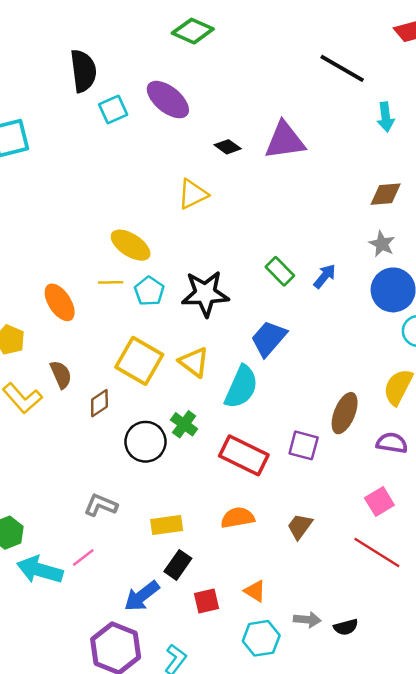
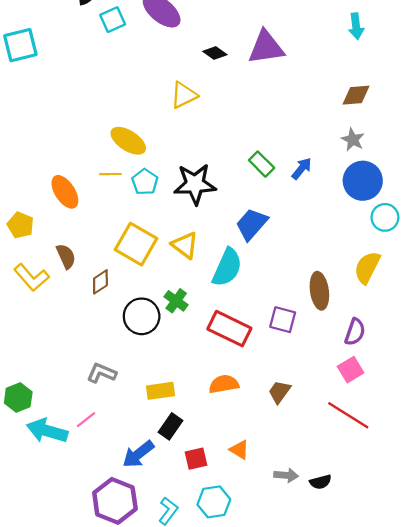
brown ellipse: (345, 413) -> (319, 291), turned -30
purple semicircle: (392, 443) -> (355, 332), moved, turned 100
cyan hexagon: (261, 638) -> (214, 502), moved

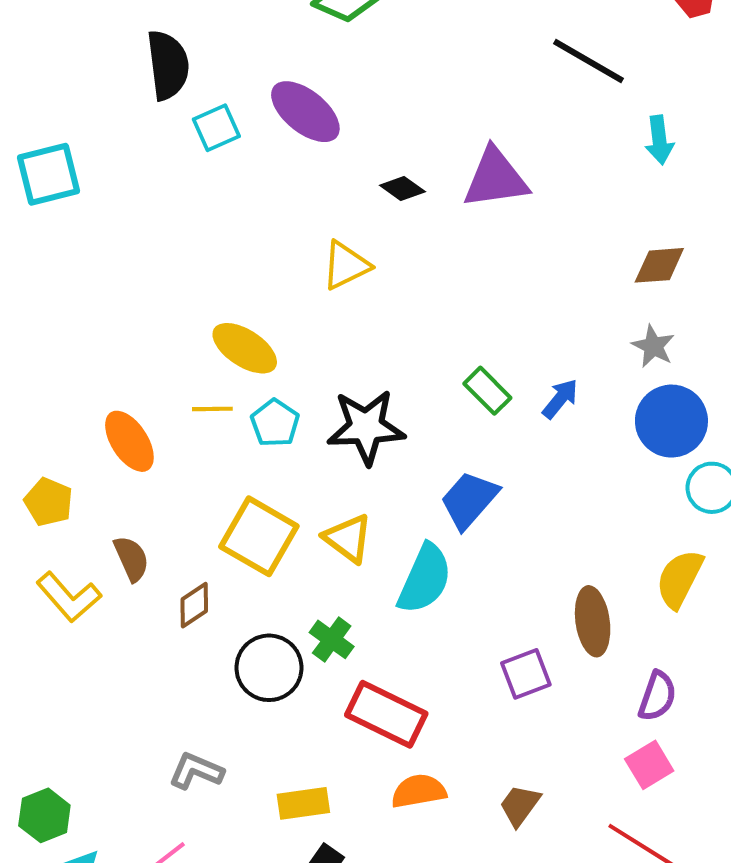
purple square: (283, 320) -> (526, 674), turned -36
red rectangle: (229, 329) -> (386, 714), moved

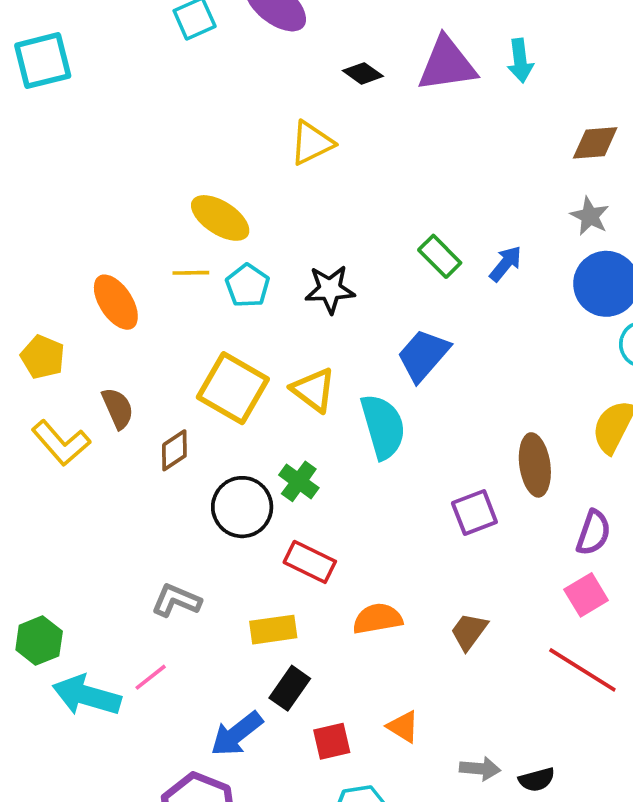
cyan arrow: (659, 140) -> (520, 61), moved
black star: (366, 427) -> (330, 289), size x0.7
cyan semicircle: (425, 579) -> (383, 427), turned -40
red rectangle: (386, 714) -> (310, 562), moved, size x0.7

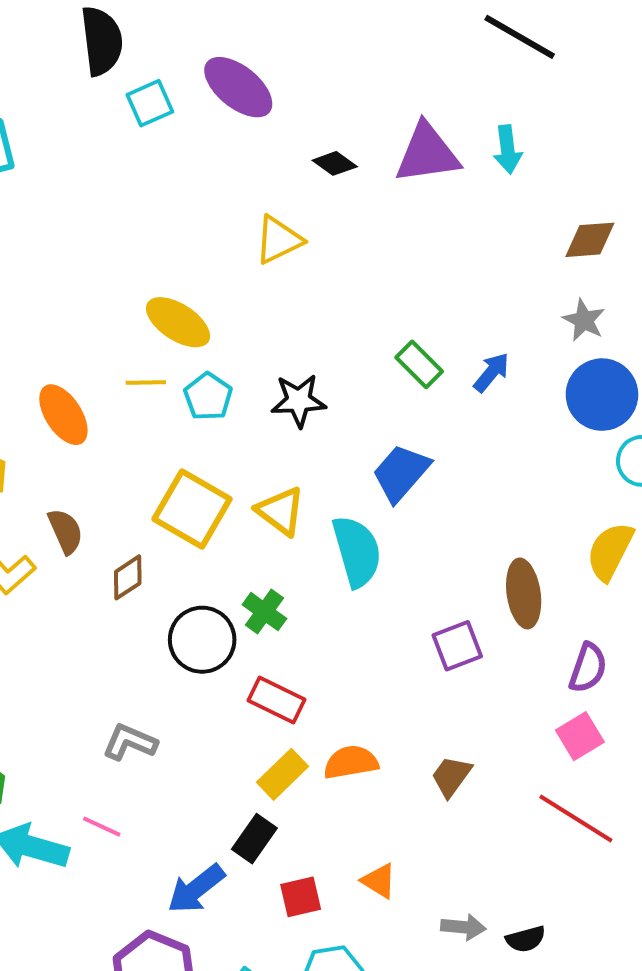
yellow rectangle: (273, 630) -> (282, 774), moved, turned -36
pink line: (151, 677) -> (102, 827), turned 63

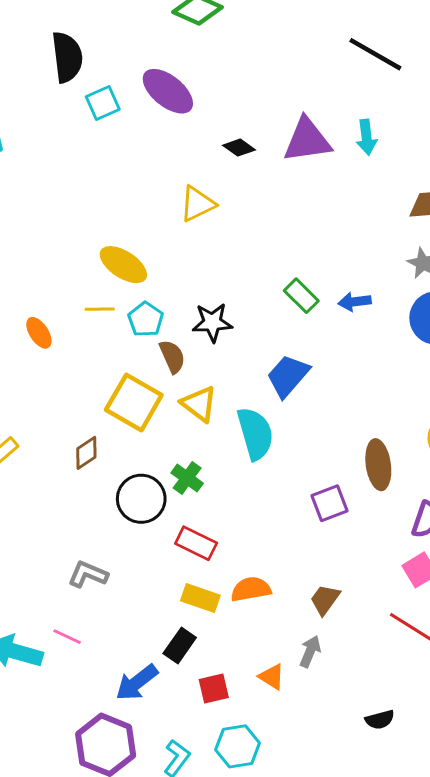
blue arrow: (491, 372) -> (355, 302), turned -136
orange ellipse: (63, 415) -> (39, 333), size x0.7
brown semicircle: (65, 531) -> (172, 357), moved
yellow rectangle: (282, 774) -> (200, 598), turned 63
gray arrow: (463, 927) -> (310, 651), moved, turned -72

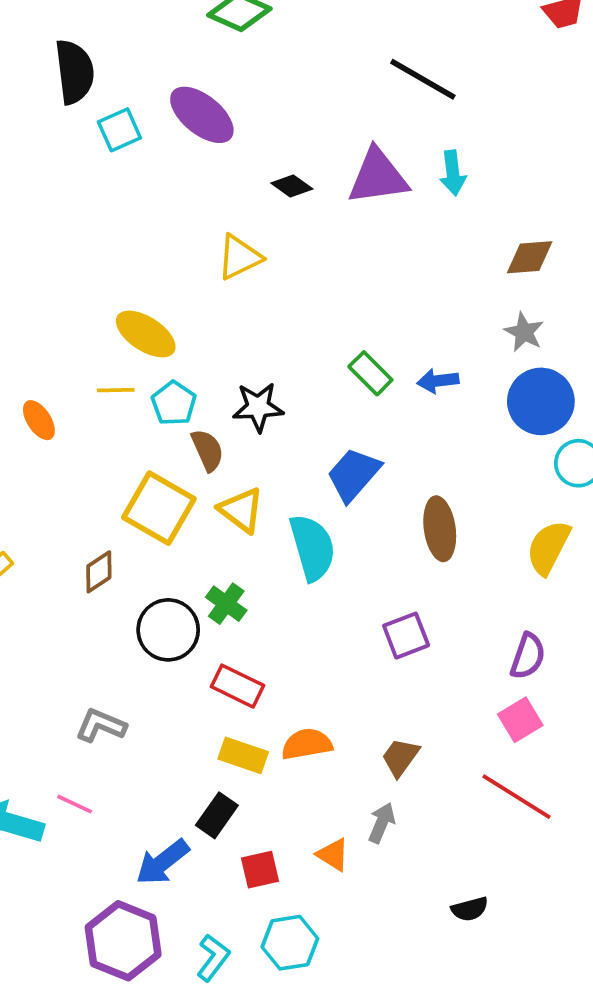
black line: (375, 54) -> (423, 79), moved
brown ellipse: (378, 465) -> (440, 529), moved

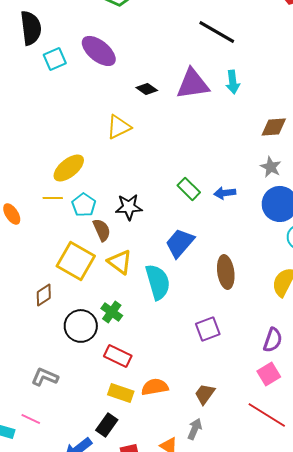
yellow ellipse: (146, 334) -> (69, 168), turned -72

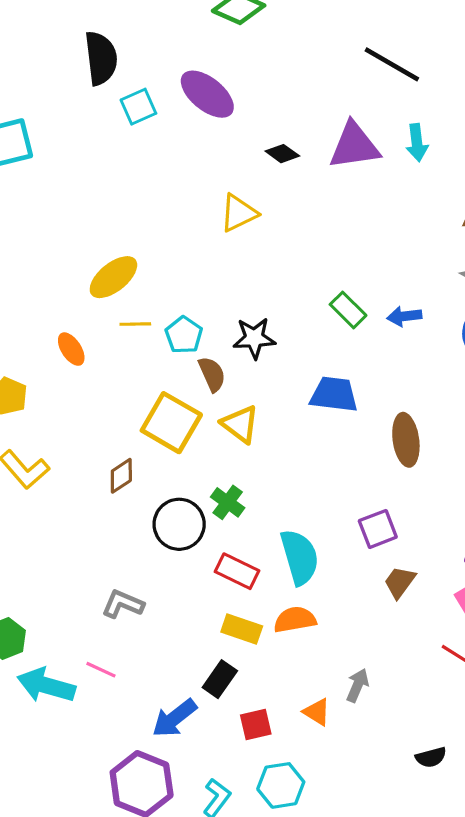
yellow ellipse: (69, 168) -> (113, 277), moved
blue trapezoid: (180, 243) -> (334, 394), turned 56
cyan semicircle: (158, 282) -> (300, 557), moved
brown trapezoid: (205, 394) -> (400, 582), moved

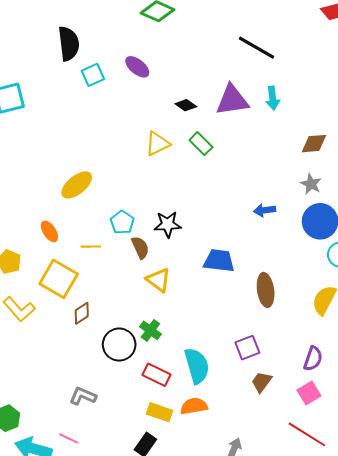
purple ellipse: (207, 94) -> (137, 67), size x0.7
green rectangle: (348, 310) -> (201, 144), moved
yellow line: (135, 324) -> (91, 247), moved
yellow square: (171, 423) -> (59, 279), moved

